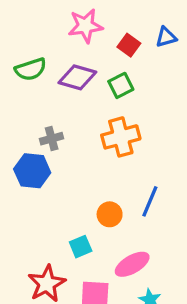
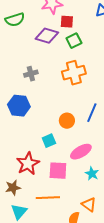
red square: (129, 45) -> (67, 22), moved, turned -32
green semicircle: (31, 69) -> (15, 20), moved
blue hexagon: (32, 171) -> (19, 106), moved

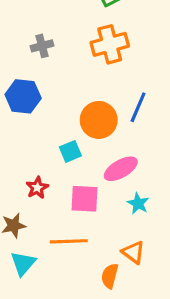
orange circle: (67, 121) -> (99, 120), size x1.5
red star: (28, 164) -> (37, 188), size x0.6

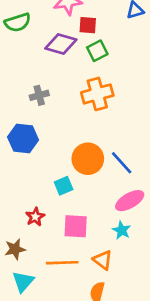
blue line: (138, 107) -> (122, 163), moved, turned -65
pink ellipse: (121, 169) -> (130, 201), moved
orange triangle: (133, 252) -> (103, 260), moved

